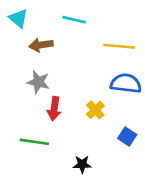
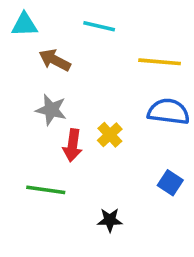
cyan triangle: (18, 18) -> (25, 25), turned -42
brown arrow: (41, 45) -> (55, 60), turned 35
yellow cross: (95, 110) -> (110, 135), moved

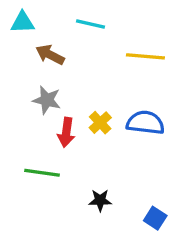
blue semicircle: (168, 112) -> (145, 123), moved
blue square: (170, 183) -> (155, 218), moved

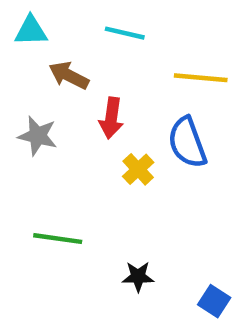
gray star: (47, 100) -> (38, 136), moved
blue semicircle: (145, 123) -> (187, 143), moved, turned -117
red arrow: (66, 132) -> (111, 118), moved

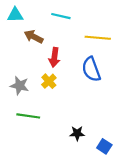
gray star: (38, 136) -> (20, 86), moved
yellow cross: (138, 169) -> (49, 81), moved
black star: (138, 277) -> (77, 133), moved

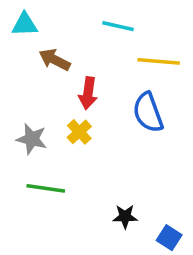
cyan line: (61, 16) -> (118, 26), moved

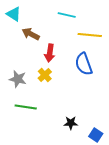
cyan triangle: (25, 24) -> (14, 14), turned 35

